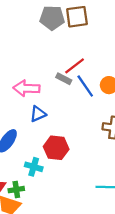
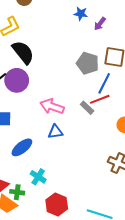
gray pentagon: (52, 18) -> (88, 63), moved
blue line: (85, 86) -> (104, 83), moved, turned 45
red hexagon: (56, 148) -> (57, 204), moved

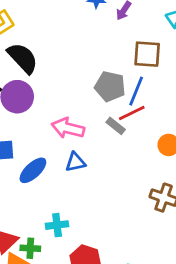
gray pentagon: (88, 63) -> (110, 86), moved
blue ellipse: (22, 147) -> (33, 170), moved
cyan cross: (38, 177) -> (57, 225), turned -35

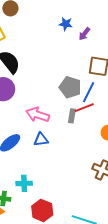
gray rectangle: (116, 126) -> (72, 116), turned 56

